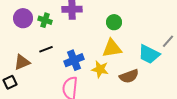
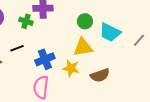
green cross: (45, 20) -> (26, 21), moved
cyan trapezoid: (149, 54) -> (110, 32), moved

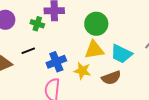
green circle: (85, 21) -> (96, 24), size x1.5
cyan trapezoid: (110, 32) -> (121, 54), moved

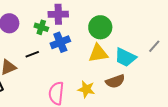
blue cross: (56, 62) -> (60, 42), moved
yellow star: (82, 71) -> (86, 89), moved

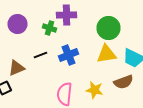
blue cross: (60, 42) -> (68, 55), moved

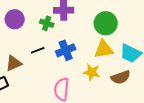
yellow star: (94, 90) -> (92, 72), moved

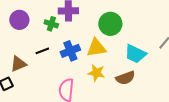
yellow triangle: (104, 49) -> (96, 48), moved

